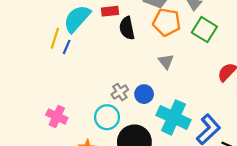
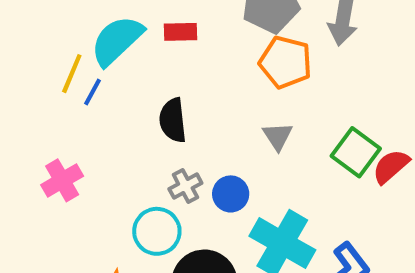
black semicircle: (127, 28) -> (173, 120), moved
green square: (204, 30) -> (356, 152), moved
pink cross: (57, 116) -> (62, 180), moved, turned 30

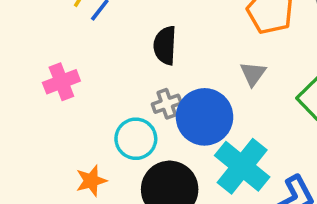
blue circle: (231, 194) -> (205, 117), size x1.8

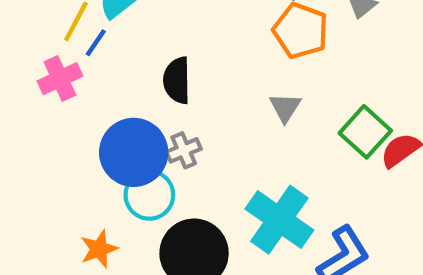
pink cross: (61, 82) -> (60, 79), moved
blue circle: (205, 117) -> (134, 152), moved

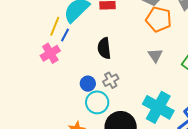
blue circle: (134, 152) -> (88, 84), size x0.5

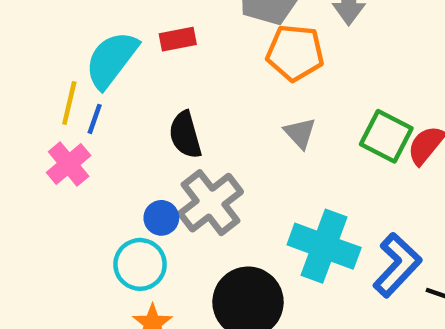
gray cross: (111, 80) -> (211, 203), size x1.8
cyan circle: (97, 102) -> (140, 264), moved

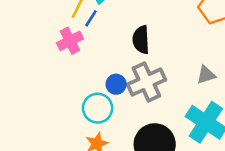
gray triangle: (300, 133) -> (206, 75), moved, turned 42

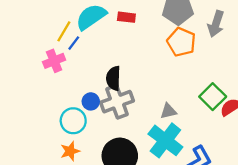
black semicircle: (141, 40) -> (113, 78), moved
gray triangle: (206, 75) -> (168, 111), moved

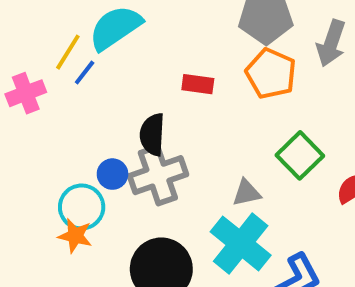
red rectangle: (126, 17) -> (198, 84), moved
pink cross: (54, 61) -> (26, 93), moved
green square: (213, 97) -> (300, 155), moved
orange star: (70, 151) -> (75, 236), moved, turned 30

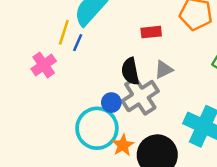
gray triangle: (247, 193) -> (164, 70), moved
cyan circle: (82, 207) -> (97, 128), size x1.4
orange star: (75, 236) -> (123, 145), moved, turned -30

